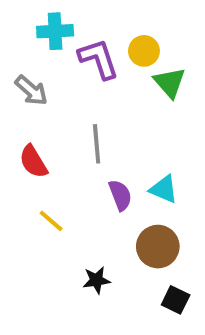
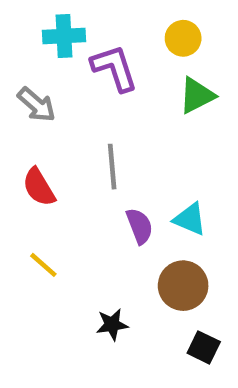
yellow circle: (144, 51) -> (183, 38), moved
green triangle: (170, 83) -> (197, 96), turned 44
yellow line: (51, 221) -> (43, 265), moved

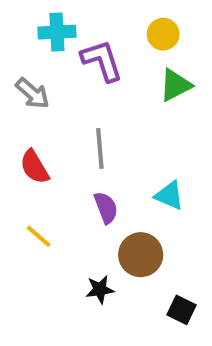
purple semicircle: (140, 226) -> (106, 208), moved
brown circle: (183, 286) -> (141, 255), moved

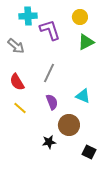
gray line: (100, 148) -> (49, 73), turned 30
yellow line: (39, 236) -> (20, 108), moved

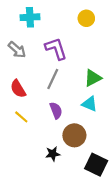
purple L-shape: (50, 30) -> (56, 49), moved
green triangle: (86, 42) -> (93, 78), moved
black square: (89, 152) -> (96, 165), size x1.5

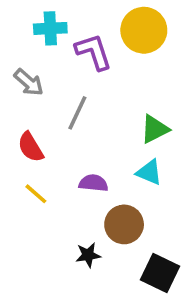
yellow circle: (86, 18) -> (144, 30), size x1.6
purple L-shape: (56, 49) -> (93, 52), moved
gray line: (53, 79) -> (77, 113), moved
purple semicircle: (56, 110) -> (93, 183), turned -63

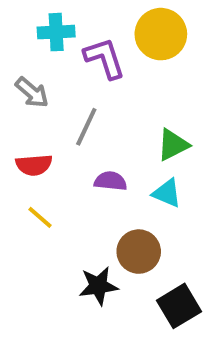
red semicircle: (31, 147) -> (34, 165), turned -64
purple semicircle: (93, 183) -> (111, 181), moved
black star: (88, 255) -> (98, 286), size x1.4
black square: (160, 273) -> (179, 306), turned 33

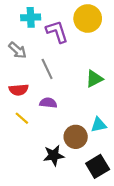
gray line: (86, 127) -> (47, 69), turned -50
purple semicircle: (111, 181) -> (48, 103), moved
cyan triangle: (167, 193) -> (99, 125), moved, turned -35

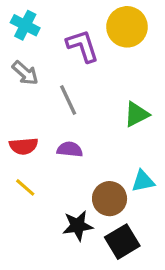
cyan cross: (31, 17) -> (25, 25), moved, turned 30
red semicircle: (19, 90) -> (24, 146), moved
yellow line: (22, 118) -> (25, 187), moved
black square: (98, 166) -> (122, 242), moved

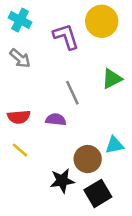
gray line: (68, 100) -> (72, 93), moved
green triangle: (137, 114) -> (112, 79), moved

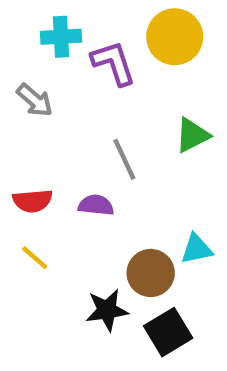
cyan cross: (20, 20) -> (61, 37), moved, turned -30

